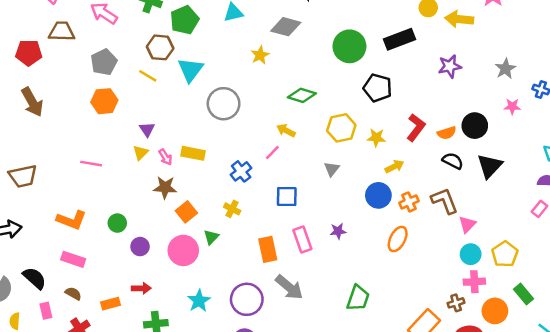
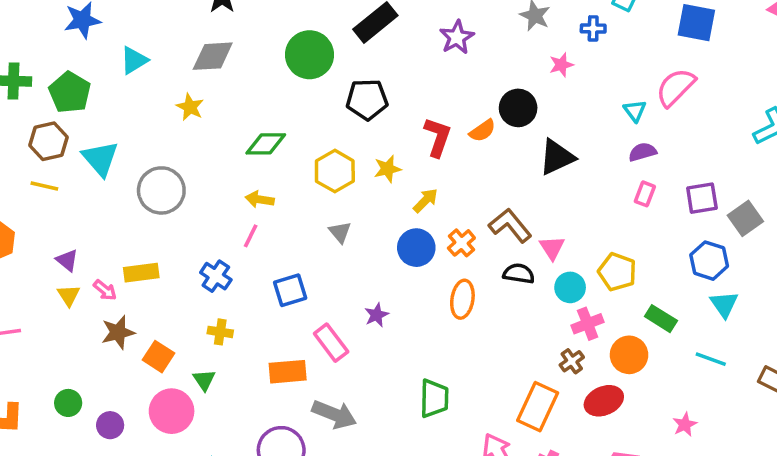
black semicircle: (453, 161) -> (519, 274), moved
black triangle: (490, 166) -> (557, 157), turned 40
orange rectangle: (268, 249) -> (288, 372), turned -65

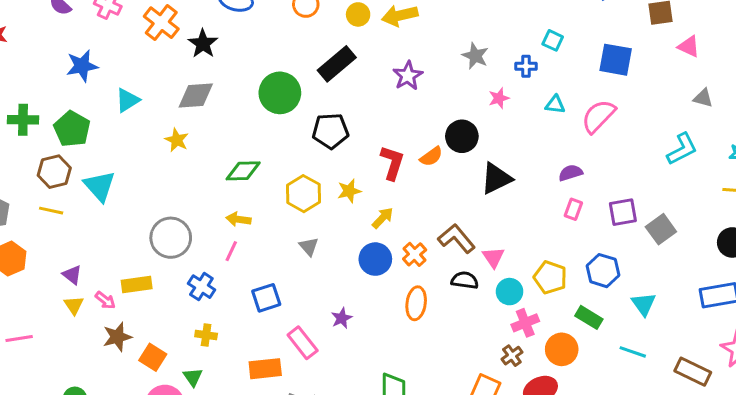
cyan triangle: (635, 111) -> (555, 105), moved, turned -45
gray circle: (161, 190) -> (171, 238), moved
blue hexagon: (709, 261) -> (603, 271), moved

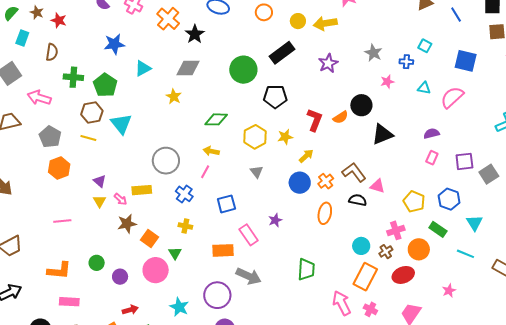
pink triangle: (493, 257) -> (377, 186), turned -42
cyan circle: (510, 292) -> (361, 246), moved

